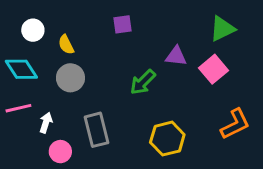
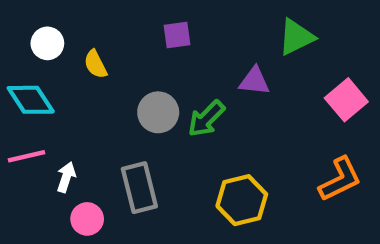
green triangle: (222, 29) -> (296, 37), moved
pink square: (214, 69) -> (346, 100), moved
gray circle: (70, 78) -> (158, 112), moved

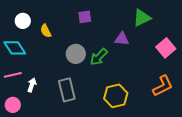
pink circle: (87, 219) -> (13, 105), moved

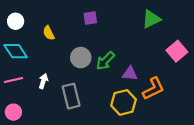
white circle: (23, 21) -> (16, 21), moved
purple triangle: (122, 39) -> (130, 74), moved
white arrow: (32, 85) -> (43, 81), moved
orange L-shape: (163, 86) -> (153, 89), moved

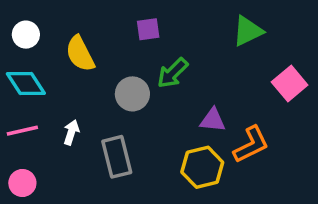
yellow semicircle: (49, 33) -> (80, 54), size x1.5
green arrow: (105, 61) -> (173, 73), moved

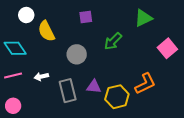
white circle: (26, 35) -> (26, 15), moved
green arrow: (173, 73) -> (113, 41), moved
purple triangle: (213, 120) -> (94, 87), moved
white arrow: (71, 132) -> (41, 77), turned -120

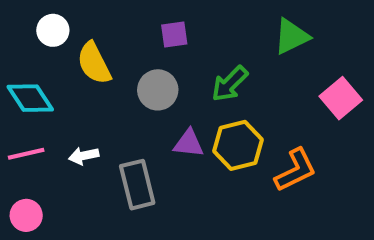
gray circle: (77, 54) -> (158, 90), moved
purple triangle: (94, 87) -> (189, 143), moved
yellow hexagon: (117, 97) -> (238, 145), moved

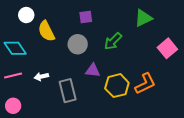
yellow hexagon: (238, 145) -> (117, 86), moved

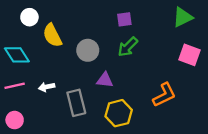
purple square: (86, 17) -> (124, 19), moved
green triangle: (143, 18) -> (183, 17), moved
pink square: (167, 48) -> (189, 55), turned -30
yellow hexagon: (117, 86) -> (119, 113), moved

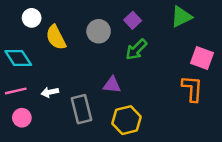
green triangle: (183, 17) -> (181, 17), moved
purple square: (124, 19) -> (133, 20), turned -35
gray circle: (88, 50) -> (99, 31), moved
orange L-shape: (164, 95) -> (192, 89), moved, turned -60
pink circle: (15, 120) -> (22, 118), moved

